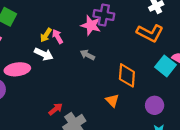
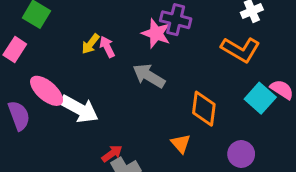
white arrow: (44, 54) -> (79, 109), moved, size x1.4
gray arrow: (87, 55) -> (149, 76), size x1.5
pink ellipse: (17, 69) -> (47, 91), turned 45
red arrow: (56, 109) -> (112, 153), moved

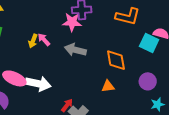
orange triangle: (181, 144) -> (108, 86), turned -40

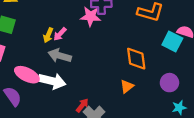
pink arrow: (44, 40) -> (60, 34), turned -96
gray arrow: (75, 50) -> (60, 56), moved
orange triangle: (108, 86) -> (127, 86), turned -32

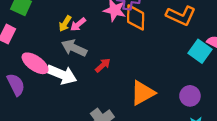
orange diamond: (136, 59) -> (136, 17), moved
orange triangle: (127, 86) -> (143, 93), size x1.6
red arrow: (82, 105) -> (103, 65), moved

